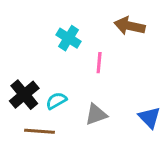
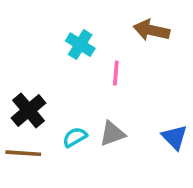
cyan semicircle: (56, 101) -> (75, 137), moved
brown line: (40, 131) -> (23, 153), moved

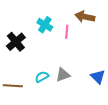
pink line: (116, 73) -> (67, 32), moved
black cross: (29, 110) -> (16, 42), moved

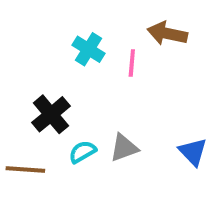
black cross: (16, 42) -> (51, 114), moved

